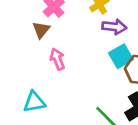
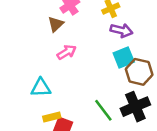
pink arrow: (57, 59) -> (67, 52), turned 72

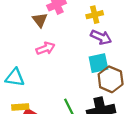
brown triangle: (56, 24) -> (40, 20), turned -35

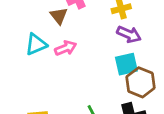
cyan triangle: (15, 78) -> (36, 44), moved, turned -30

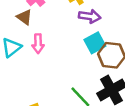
pink arrow: (66, 48) -> (38, 44), turned 126

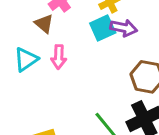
cyan square: (95, 43) -> (103, 28), moved

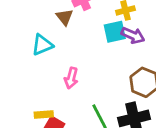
pink arrow: (59, 57) -> (71, 78), moved

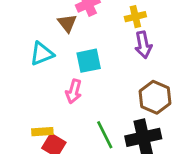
cyan square: (115, 32) -> (89, 61), moved
purple arrow: (133, 35) -> (143, 45), turned 55

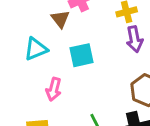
pink arrow: (74, 91) -> (54, 89), moved

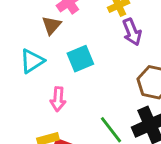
brown triangle: (60, 19) -> (51, 25), turned 30

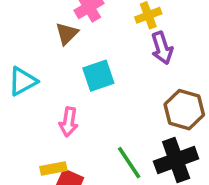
cyan triangle: (32, 61) -> (23, 81), moved

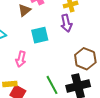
purple arrow: (162, 48) -> (66, 23), moved

